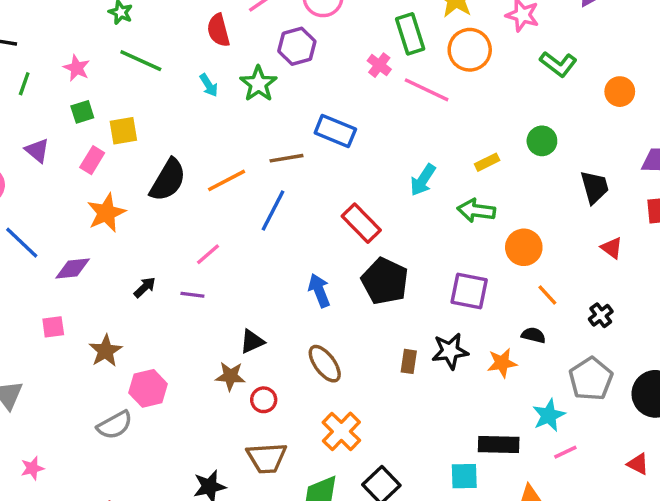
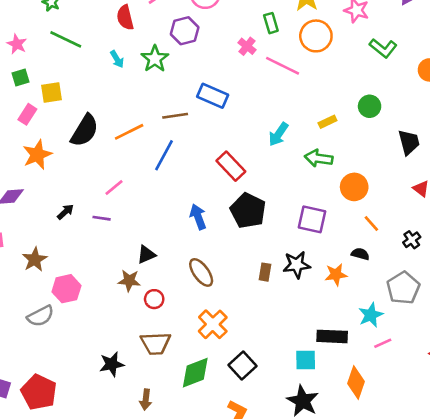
green rectangle: (410, 34) -> (271, 23), size x0.7

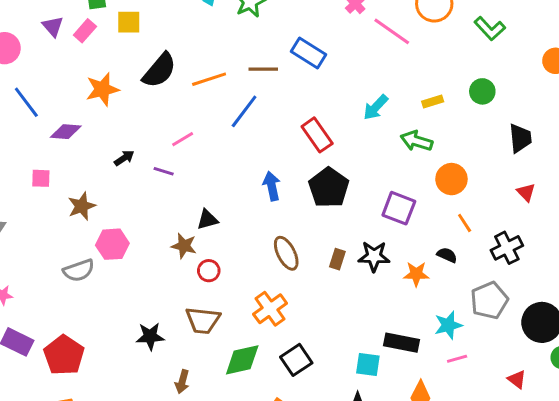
green L-shape: (383, 48) -> (490, 29), moved
pink rectangle: (27, 114) -> (85, 31), moved
black cross: (412, 240) -> (507, 248), size x1.5
brown ellipse: (201, 272) -> (286, 253), moved

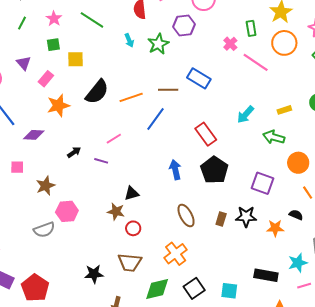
pink rectangle: (85, 31) -> (46, 79), moved
cyan square: (368, 364) -> (229, 291), moved

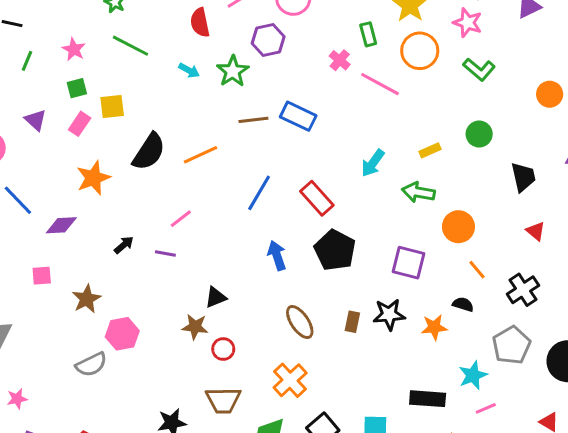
cyan arrow: (129, 40) -> (189, 70), turned -32
pink rectangle: (46, 79) -> (80, 124), moved
brown line: (168, 90) -> (253, 120), moved
blue line: (155, 119) -> (259, 193), moved

